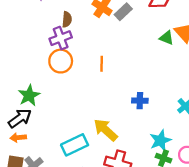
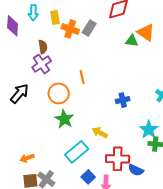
orange circle: (61, 61) -> (59, 93), moved
green star: (29, 95) -> (64, 119), moved
black arrow: (20, 118) -> (19, 93), moved
yellow arrow: (106, 130) -> (100, 133), size x0.7

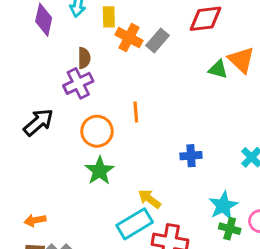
cyan rectangle: (77, 152) -> (135, 224), moved

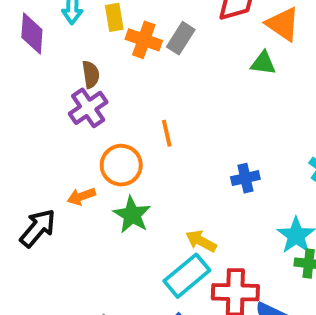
orange triangle: (241, 60) -> (283, 24), moved
black arrow: (38, 122) -> (38, 228), moved
orange arrow: (35, 220) -> (81, 196), moved

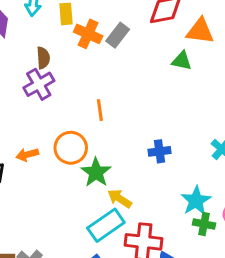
orange triangle: (283, 24) -> (200, 31), turned -32
orange circle: (121, 165) -> (71, 148), moved
green star: (132, 215) -> (96, 172), moved

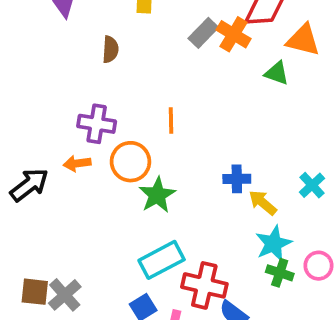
orange cross: (88, 34) -> (234, 34), moved
purple cross: (39, 84) -> (97, 124), moved, turned 32
yellow arrow: (120, 199) -> (263, 203), moved

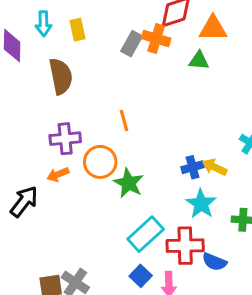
brown semicircle: (110, 49) -> (61, 76), size x1.6
blue cross: (237, 179) -> (192, 167), moved
cyan star: (273, 244) -> (201, 204), moved

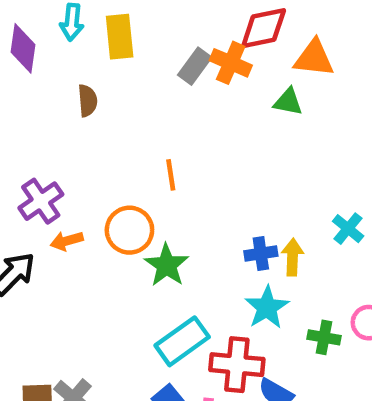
yellow rectangle: (78, 30) -> (120, 37), size x1.4
brown semicircle: (61, 76) -> (88, 101), size x0.6
purple cross: (65, 139) -> (41, 201), moved, turned -36
yellow arrow: (215, 167) -> (292, 257), turned 60

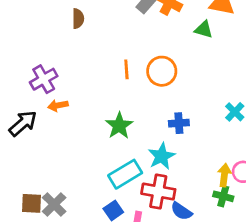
orange circle: (129, 230) -> (162, 71), moved
yellow arrow: (292, 257) -> (224, 175), moved
cyan star: (267, 307) -> (162, 156), moved
green cross: (324, 337) -> (223, 196), moved

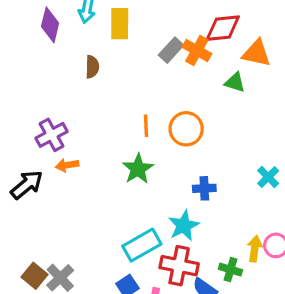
green star: (119, 126) -> (138, 169), moved
green cross: (223, 196) -> (230, 270), moved
brown square: (31, 203) -> (34, 276), turned 35

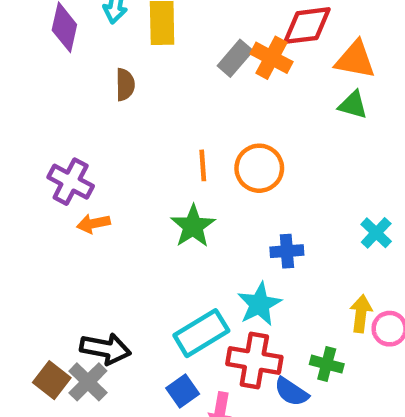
green triangle: (235, 82) -> (353, 105), moved
purple cross: (52, 135) -> (71, 182), turned -32
black arrow: (27, 185) -> (105, 349), moved, turned 52
yellow arrow: (255, 249) -> (361, 314), moved

